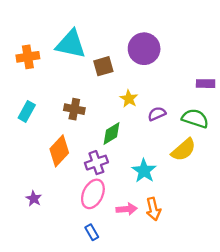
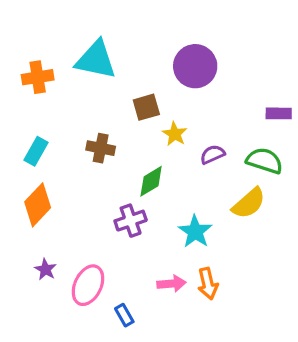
brown square: (103, 66) -> (146, 107), moved
orange diamond: (59, 151) -> (38, 205), moved
pink ellipse: (93, 194) -> (88, 285), moved

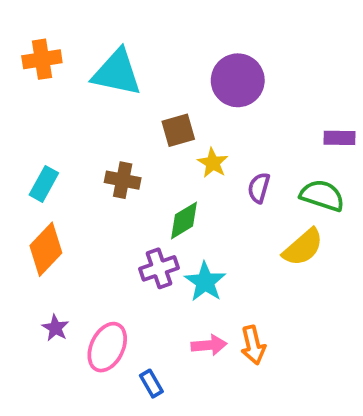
orange cross: (38, 77) -> (42, 59), moved
purple semicircle: (212, 154) -> (259, 188), turned -50
cyan star: (195, 232) -> (205, 282), moved

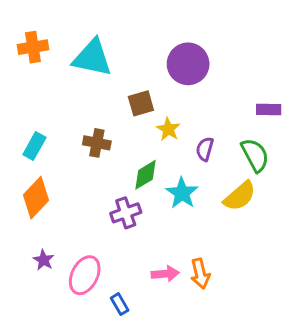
green semicircle: (322, 195) -> (255, 155), turned 44
cyan star: (205, 282) -> (182, 193), moved

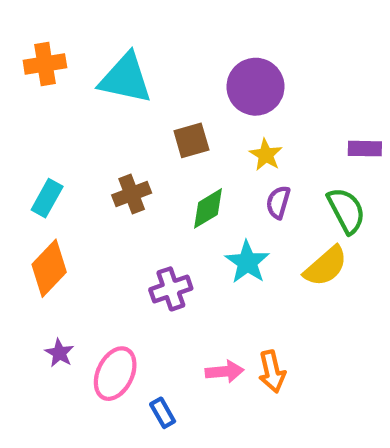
yellow star: (168, 129) -> (266, 155), moved
brown cross: (97, 143) -> (132, 194), turned -32
green diamond: (145, 175) -> (208, 208), moved

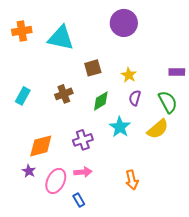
purple circle: (255, 87) -> (124, 23), moved
orange diamond: (49, 268) -> (41, 146), moved, turned 32
pink arrow: (225, 372) -> (83, 172), moved

